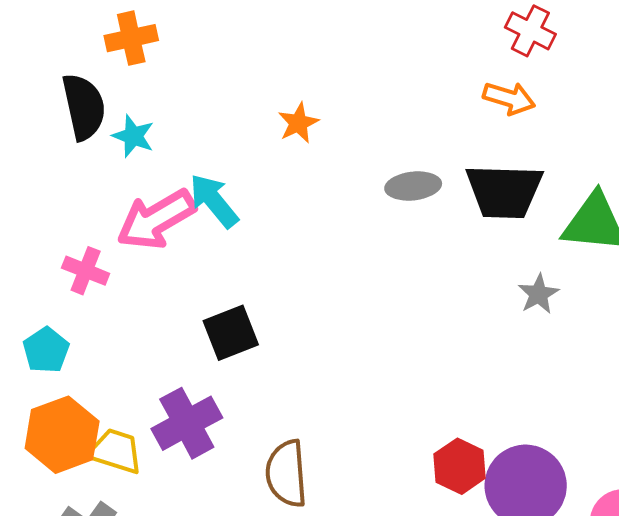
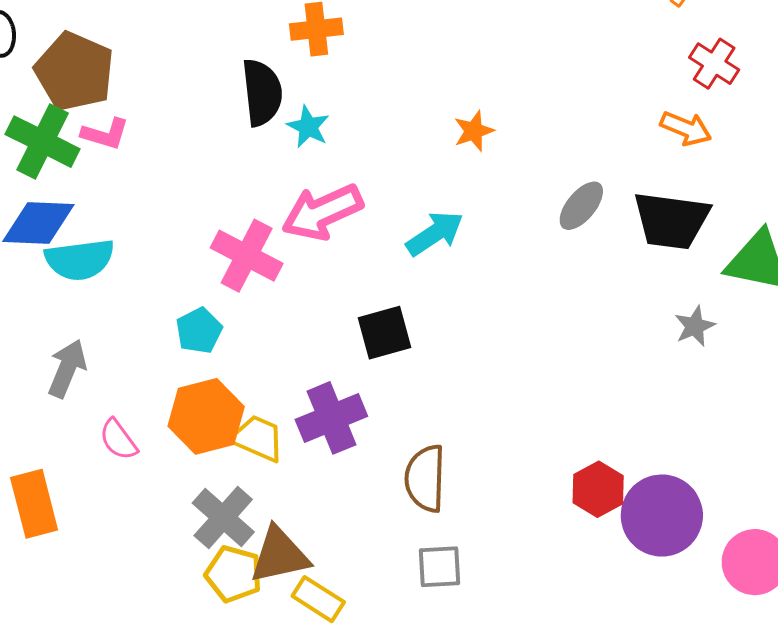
gray ellipse: (413, 186) -> (581, 206), turned -50
cyan arrow: (214, 201) -> (435, 233), moved, turned 90
pink cross: (86, 271) -> (247, 256), size x1.5

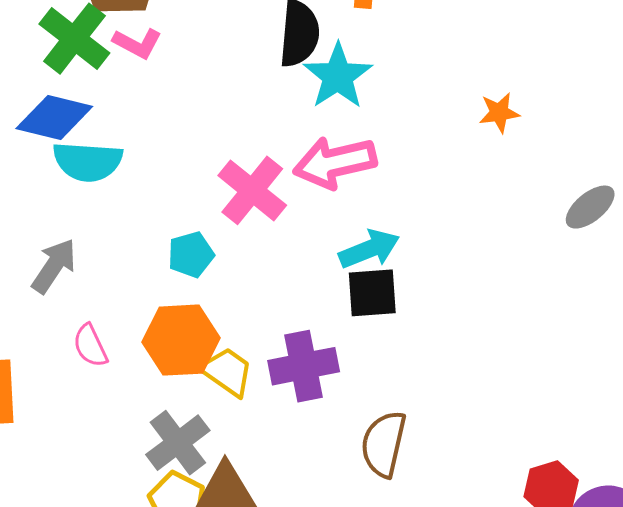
cyan star: (308, 127) -> (338, 76), size x1.6
cyan arrow: (435, 233) -> (369, 249), moved

